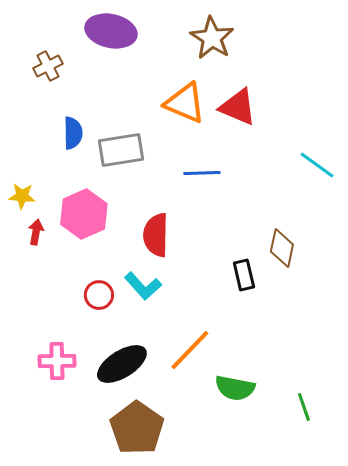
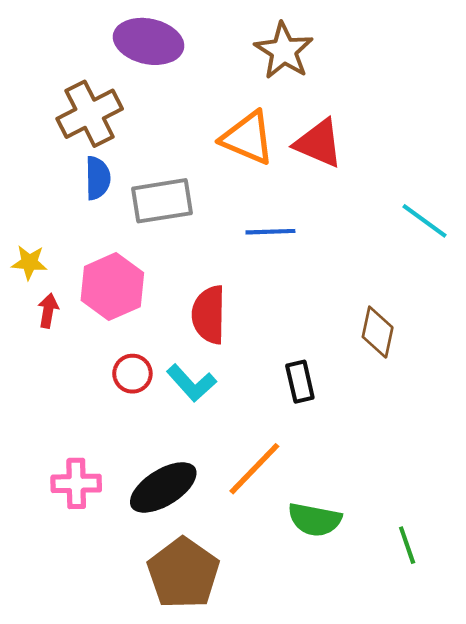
brown cross: (48, 66) -> (90, 114), moved, size x1.6
black rectangle: (244, 275) -> (300, 382), moved
red circle: (99, 295) -> (132, 374), moved

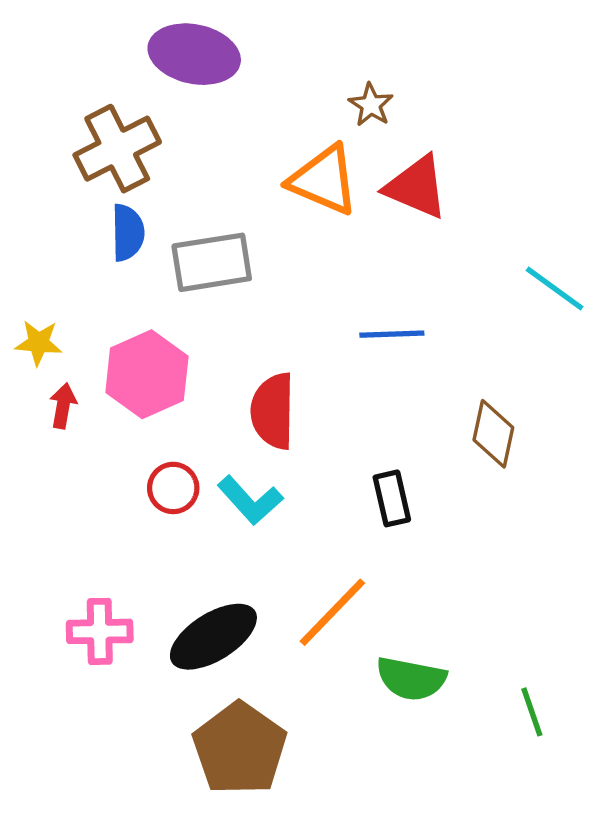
brown star: (284, 51) -> (371, 105), moved, size x0.6
blue line: (270, 232) -> (392, 334), moved

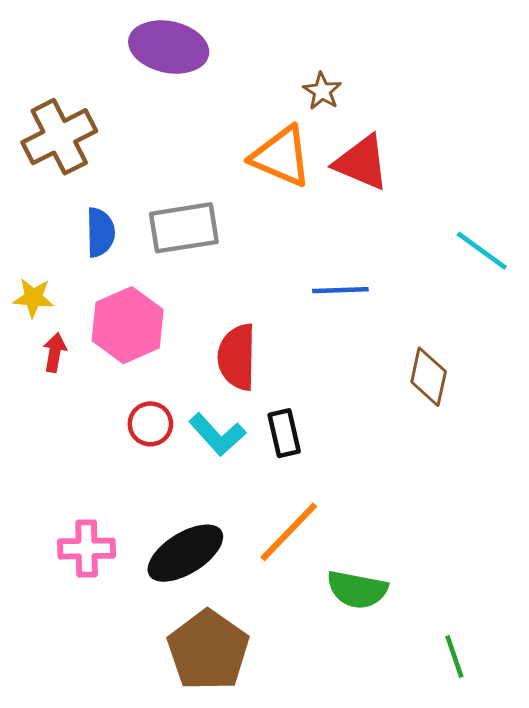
brown cross: (117, 149) -> (59, 137), moved
blue semicircle: (128, 233) -> (100, 232), moved
black rectangle: (392, 498) -> (284, 433), moved
green line: (532, 712) -> (454, 656), moved

